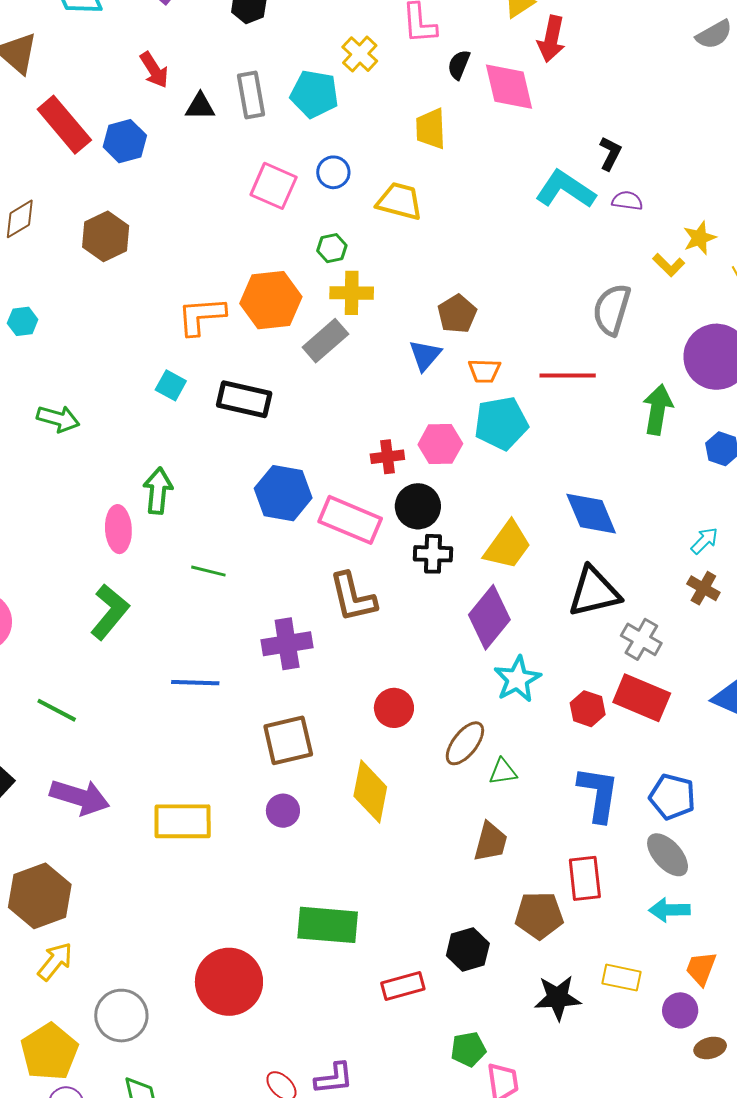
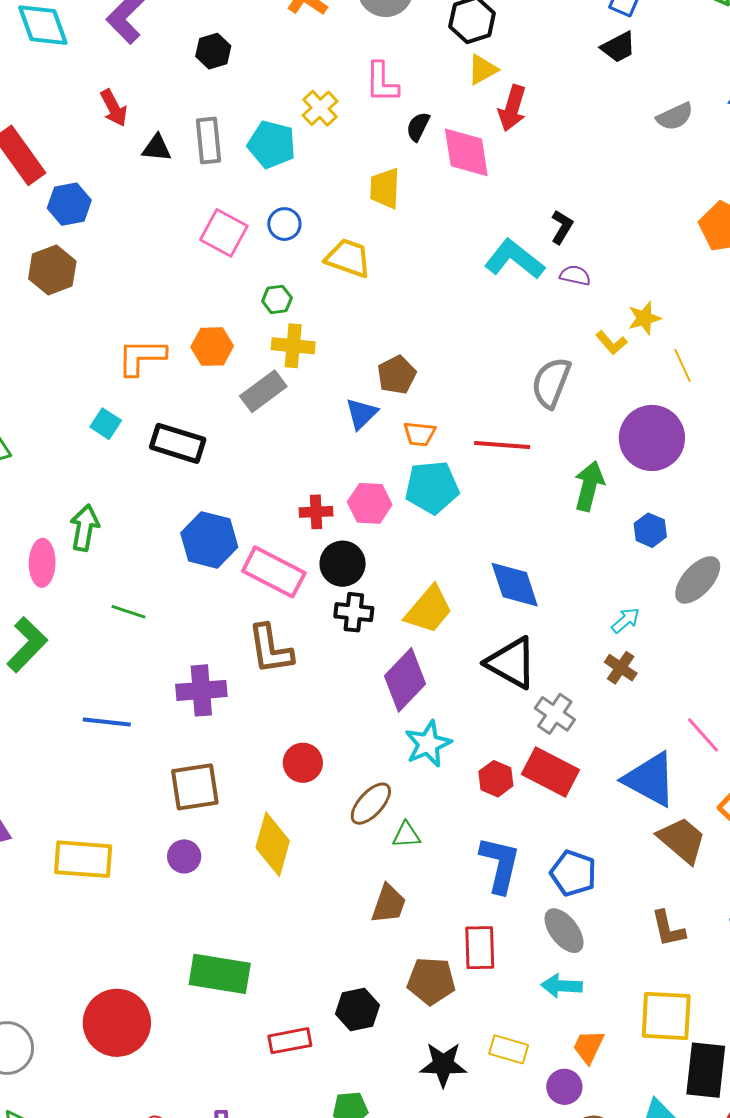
blue hexagon: (125, 141) -> (69, 204), moved
orange hexagon: (271, 300) -> (212, 347), size x0.7
black triangle: (594, 592) -> (511, 663), turned 38

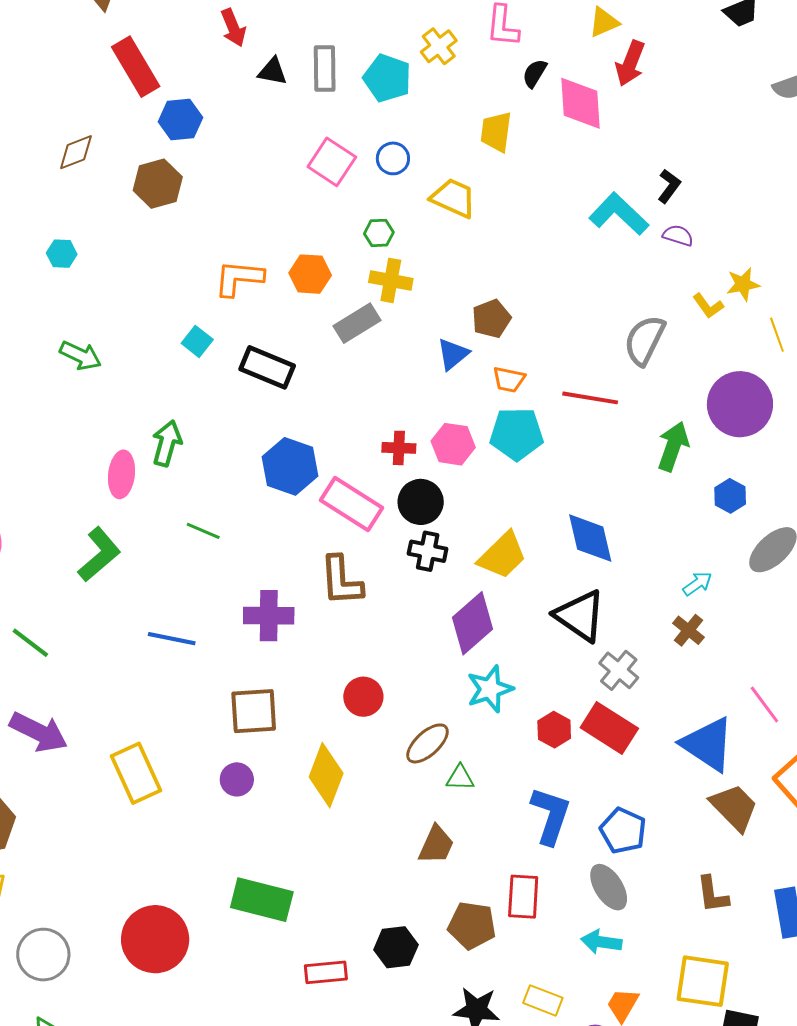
yellow rectangle: (83, 859) -> (136, 773), turned 56

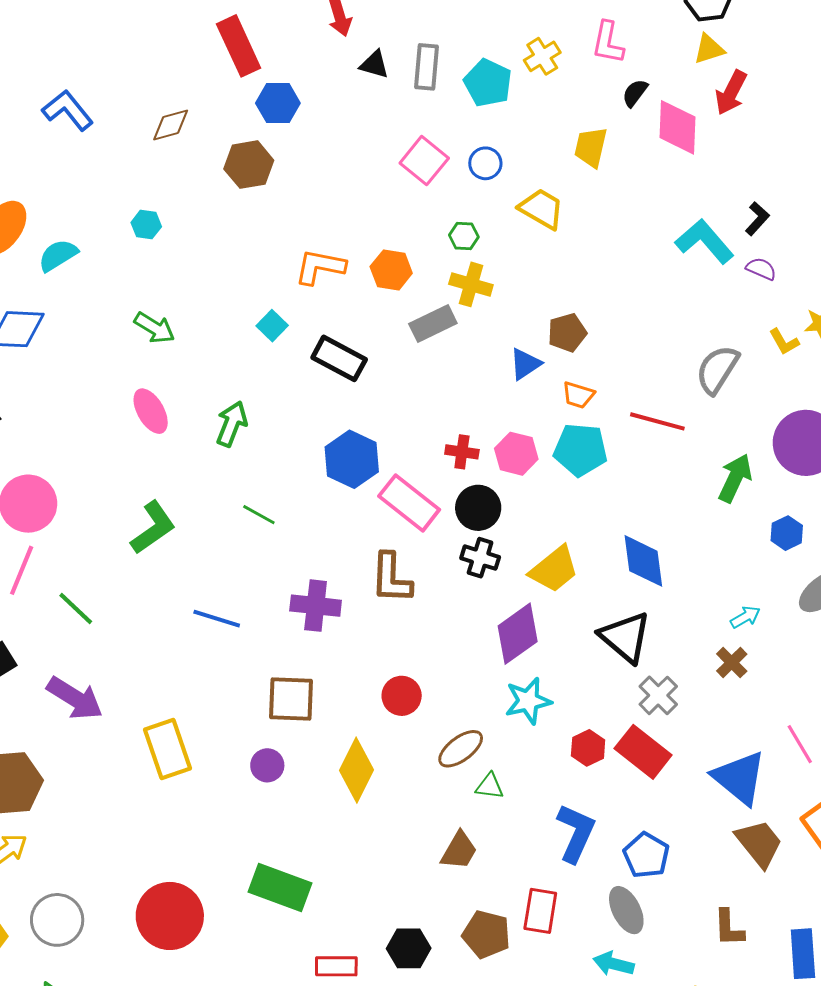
pink ellipse: (122, 474) -> (151, 411), moved, turned -42

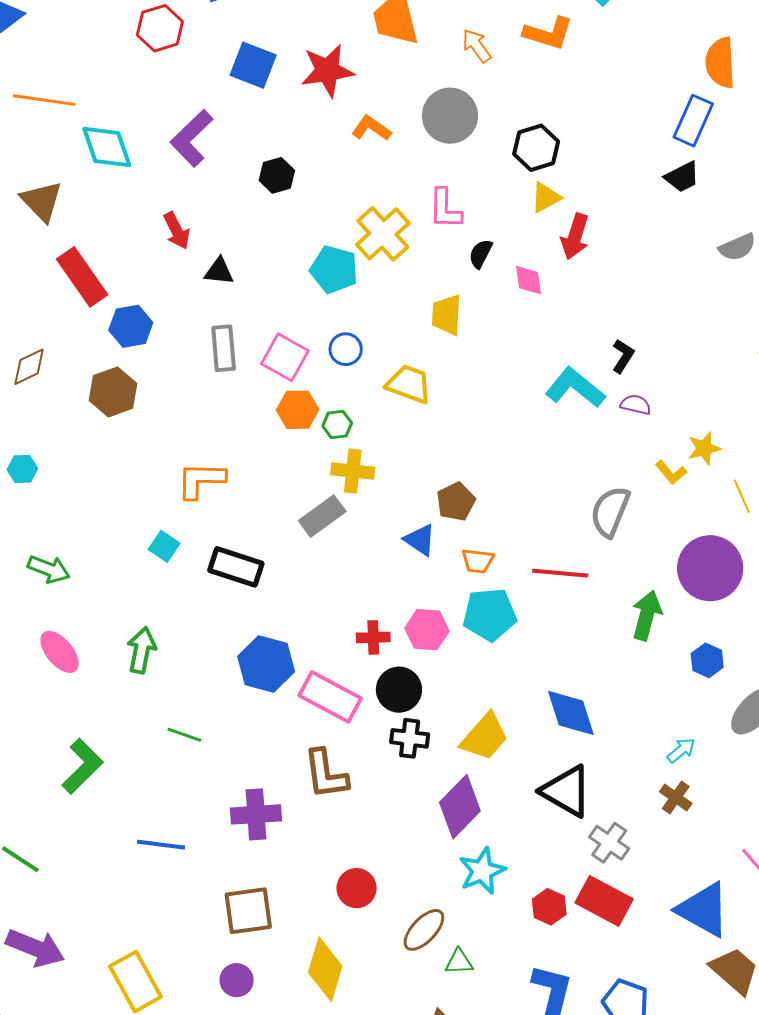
yellow cross: (542, 56) -> (383, 234), size x1.5
gray rectangle: (427, 67) -> (224, 348), moved
pink diamond: (677, 127) -> (528, 280), size x0.6
orange hexagon: (391, 270) -> (298, 410), moved
blue triangle: (525, 364) -> (420, 540), turned -42

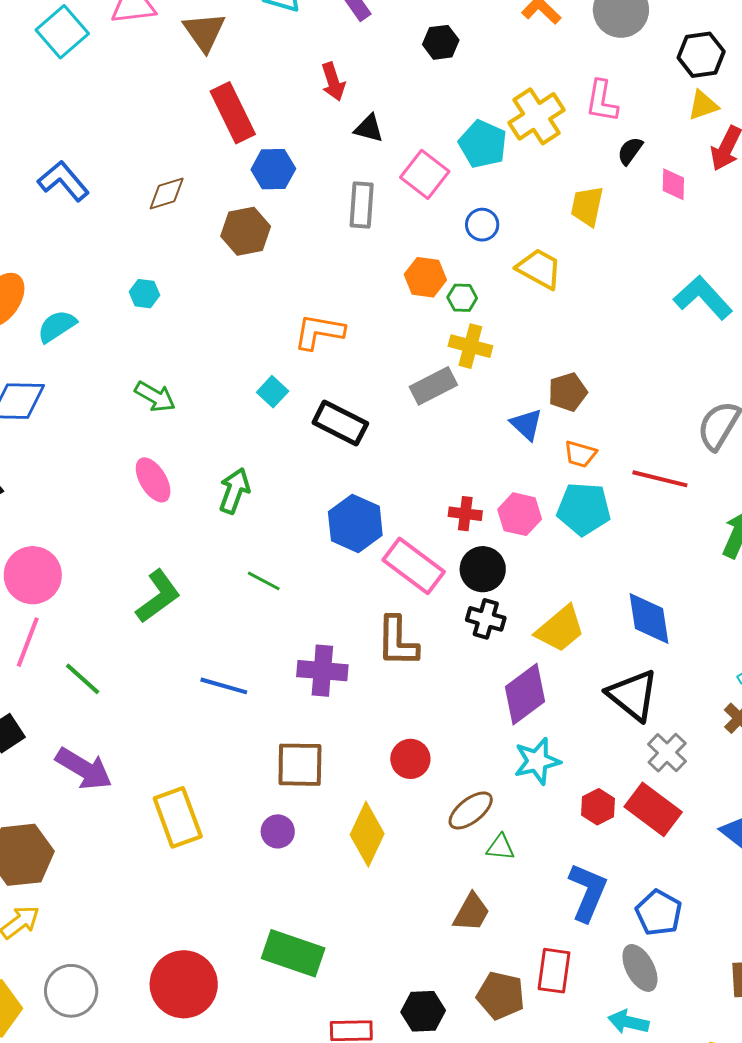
pink square: (285, 357) -> (425, 174), moved

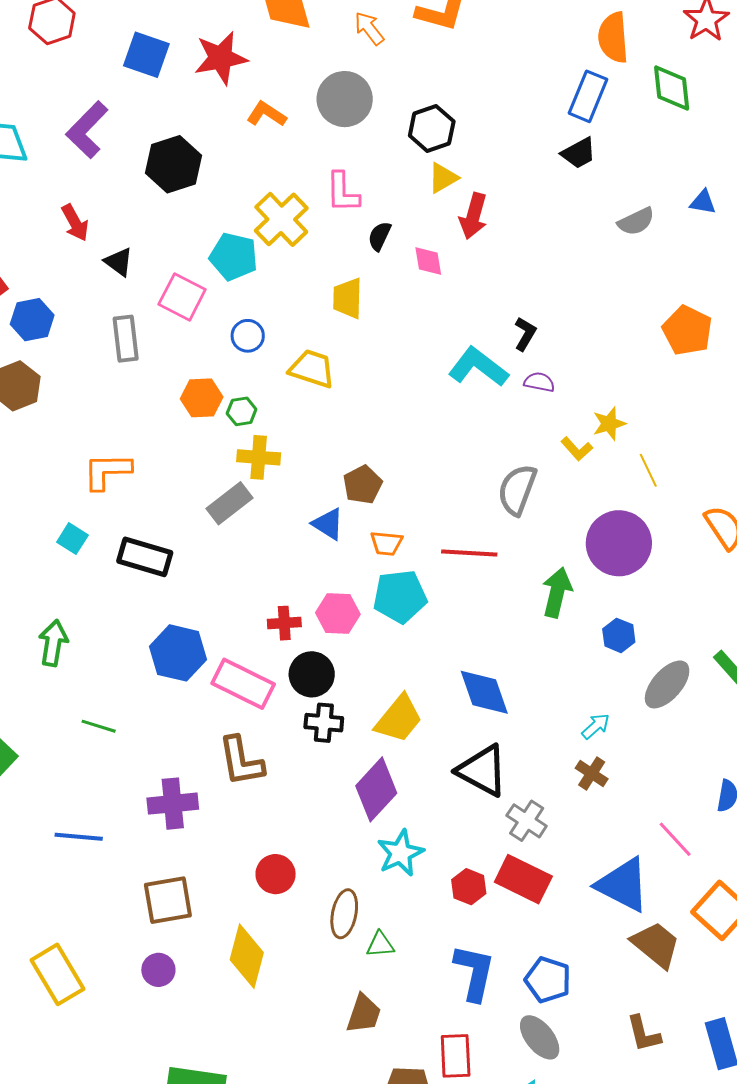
black hexagon: (441, 42) -> (173, 164), size x1.6
black triangle: (369, 128) -> (119, 262), turned 32
brown ellipse: (471, 810) -> (344, 914), turned -30

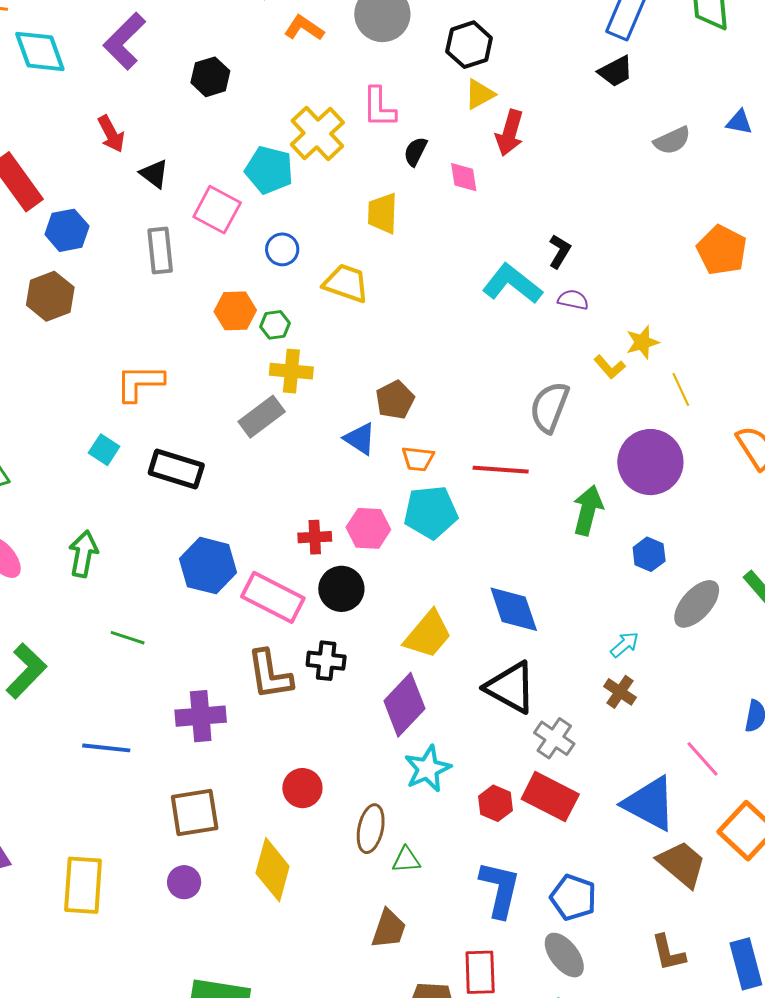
black hexagon: (173, 164) -> (210, 77), size x0.7
black cross: (324, 723) -> (326, 661), moved
yellow rectangle: (58, 974) -> (83, 885), turned 34

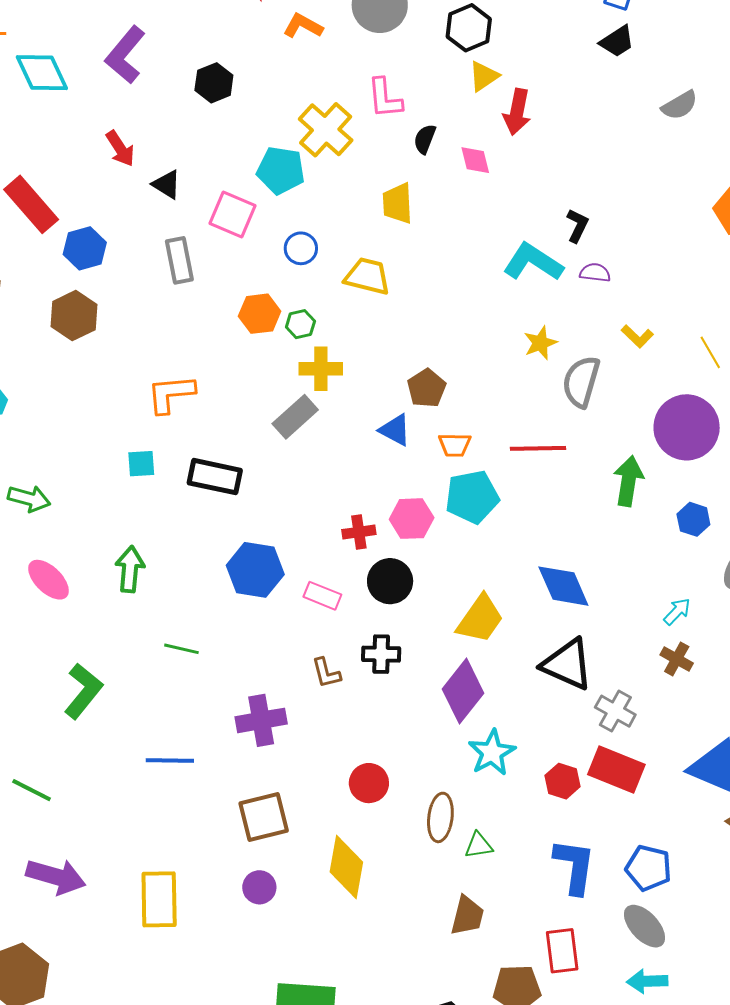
yellow star: (642, 342) -> (540, 343), moved
cyan square: (104, 450) -> (141, 464), turned -32
pink rectangle: (273, 597) -> (322, 596), size x0.6
brown L-shape: (270, 675) -> (326, 673), size x0.6

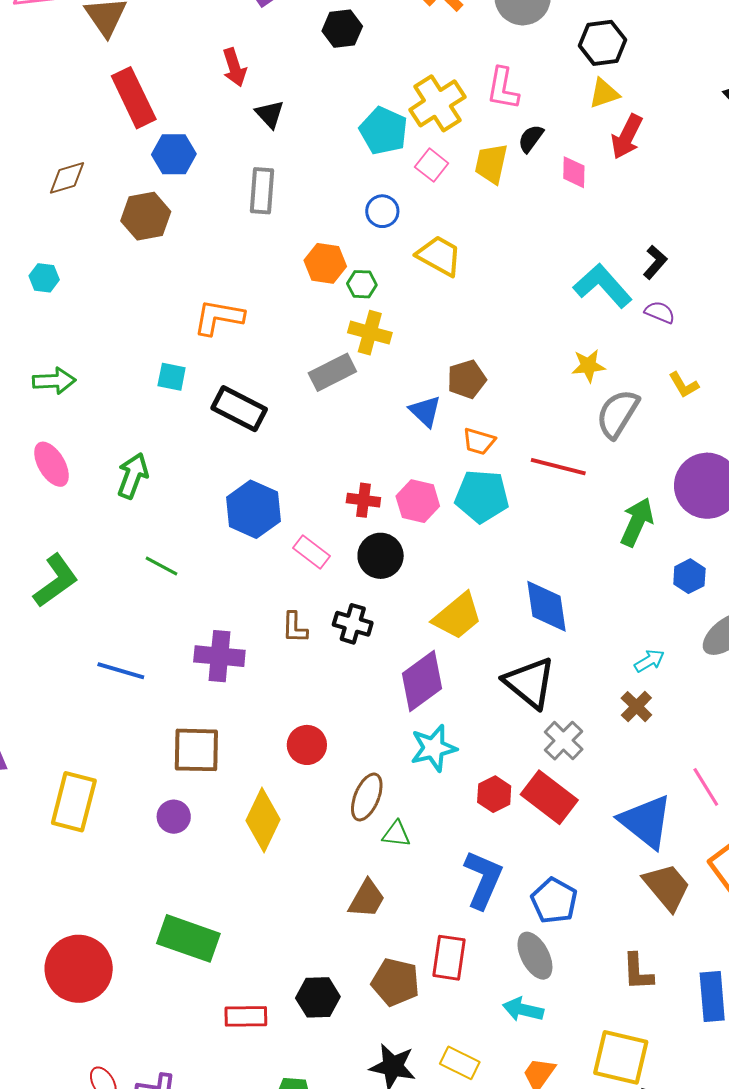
yellow trapezoid: (398, 203) -> (491, 164), moved
pink square: (232, 215) -> (432, 165), moved, size x0.7
green arrow: (29, 499) -> (54, 381), turned -33

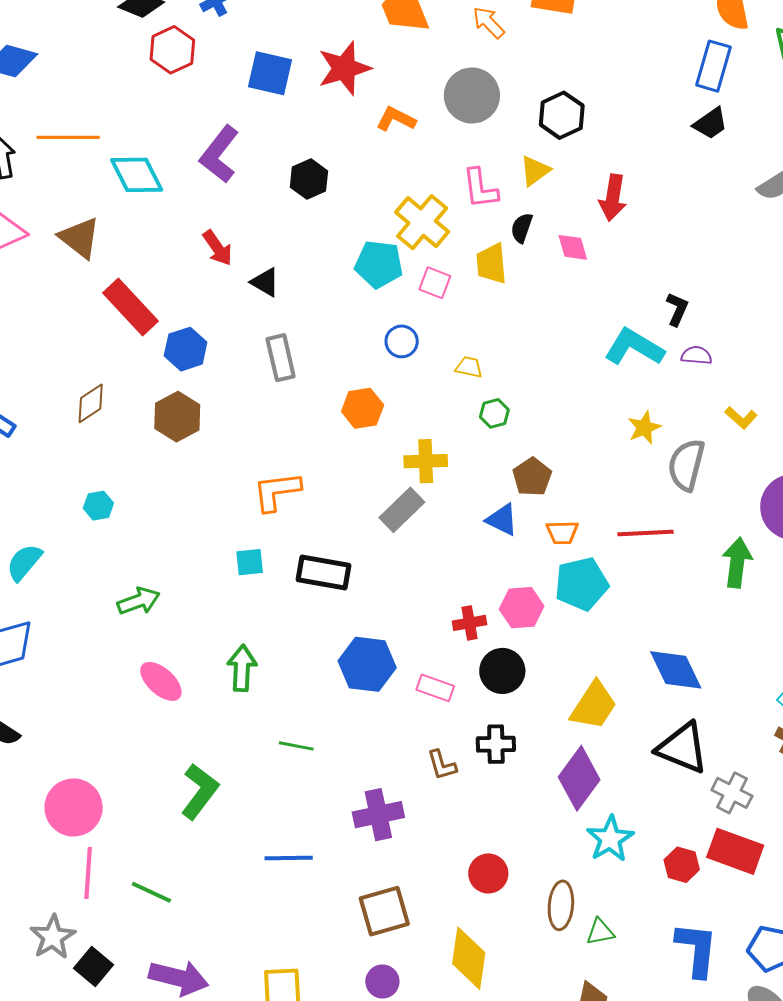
yellow triangle: (604, 93) -> (535, 171), moved
yellow trapezoid: (439, 256) -> (469, 367), size x0.6
green hexagon: (362, 284) -> (494, 413), moved

